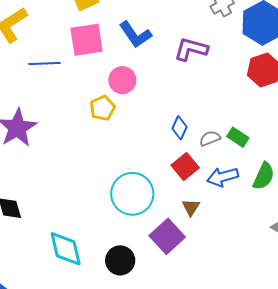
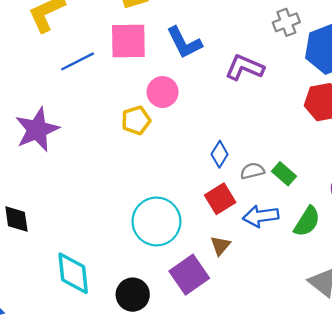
blue line: (45, 64) -> (77, 61), turned -32

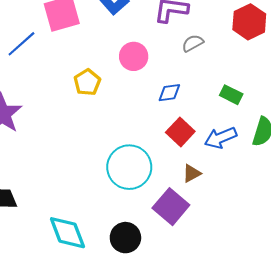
pink circle: (163, 92) -> (134, 56), moved
blue diamond: (220, 154) -> (169, 93), turned 65
gray semicircle: (252, 171) -> (193, 43), moved
brown triangle: (220, 246) -> (192, 173), turned 36

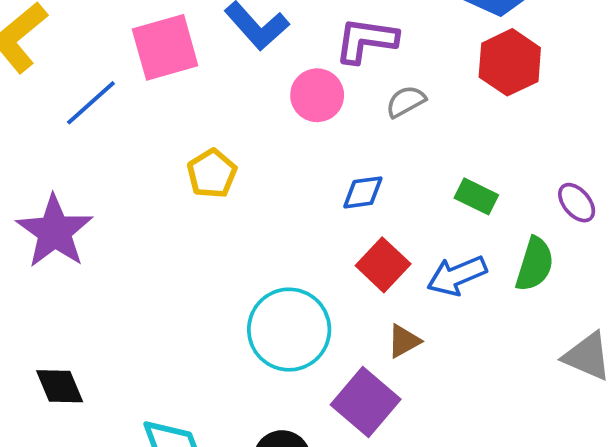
pink circle: (134, 56) -> (317, 95), moved

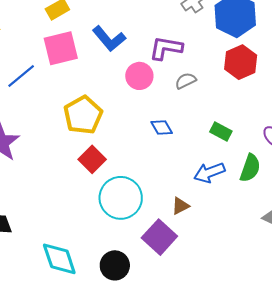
yellow pentagon: (212, 174) -> (83, 115), size x1.5
blue diamond: (363, 192) -> (162, 128), turned 65
red square: (383, 265) -> (92, 159), moved

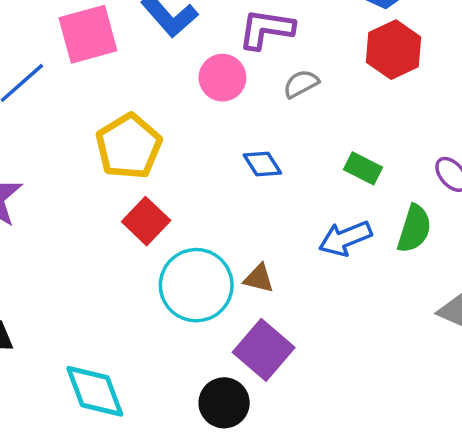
brown triangle: (180, 206) -> (259, 278), moved, turned 42
black circle: (115, 265) -> (224, 403), moved

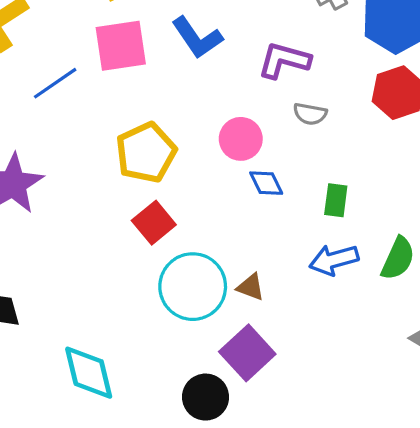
pink circle: (222, 78) -> (241, 139), moved
gray semicircle: (301, 84) -> (310, 114), turned -148
green rectangle: (363, 168) -> (336, 200), moved, turned 64

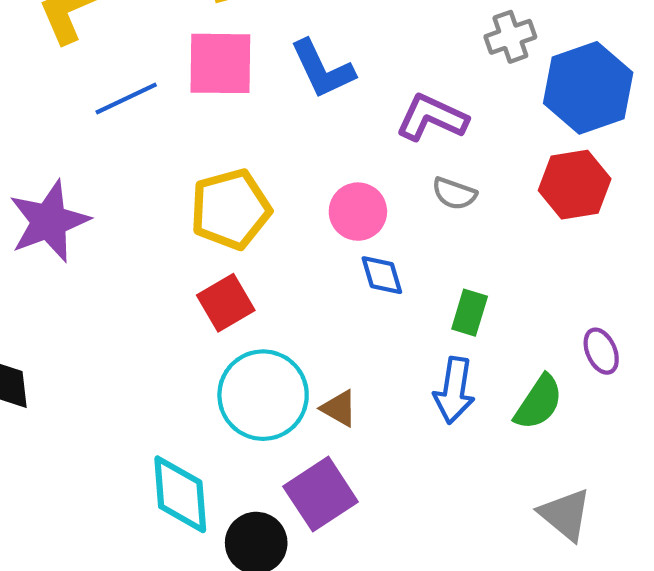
blue arrow: (334, 260) -> (454, 390), turned -75
cyan diamond: (89, 373) -> (180, 494), moved

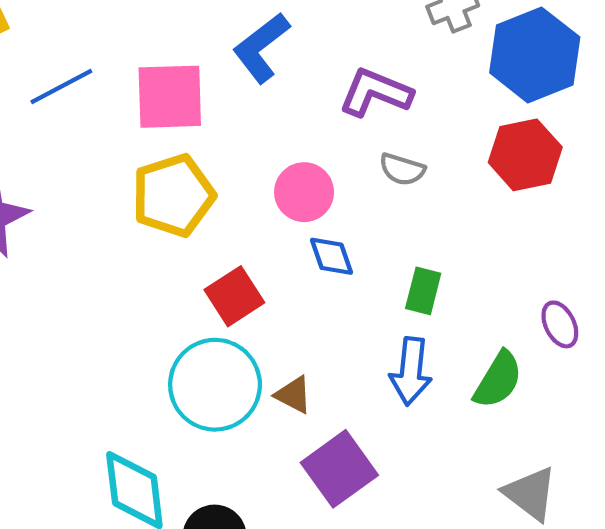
pink square: (220, 63) -> (170, 97), moved
blue L-shape: (322, 69) -> (261, 48), turned 80
red square: (226, 303) -> (234, 296), moved
purple square: (321, 494) -> (339, 469), moved

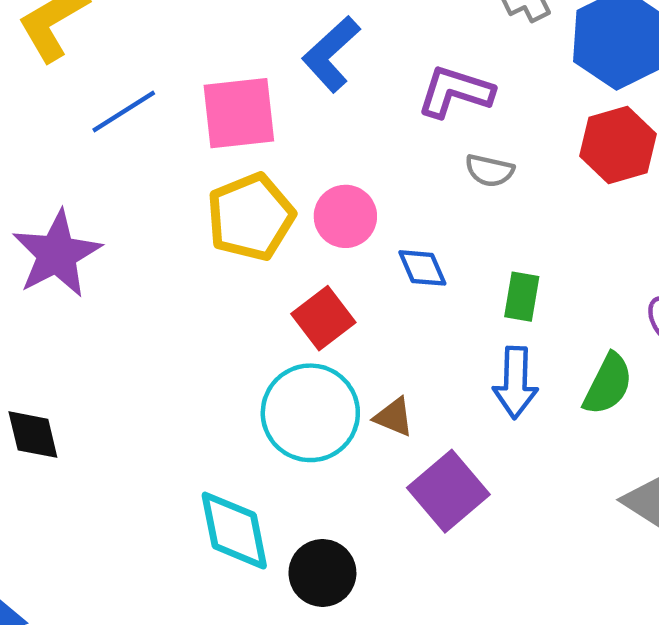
pink circle: (304, 192) -> (345, 216), moved

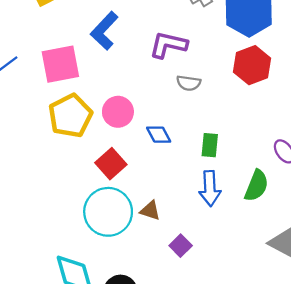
purple square: (448, 491) -> (181, 246), size x0.6

